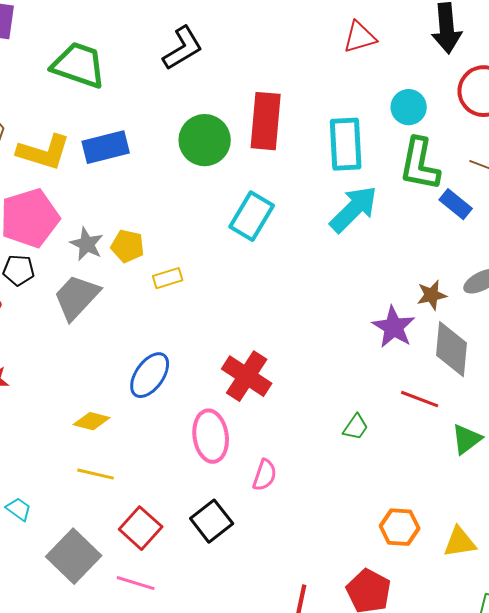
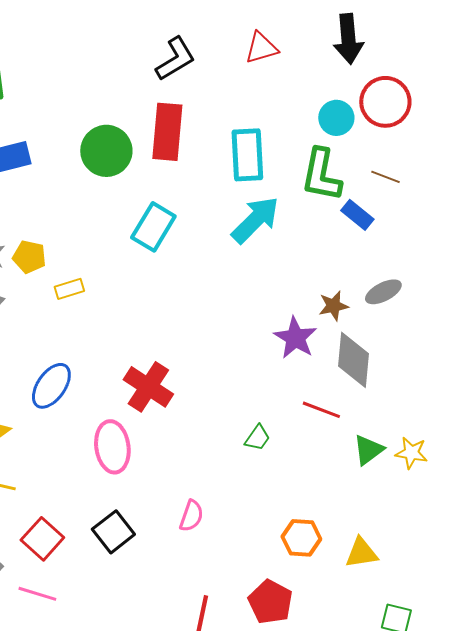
black L-shape: (183, 48) -> (175, 59), moved
cyan circle: (409, 107) -> (336, 118), moved
pink semicircle: (265, 475) -> (191, 516), moved

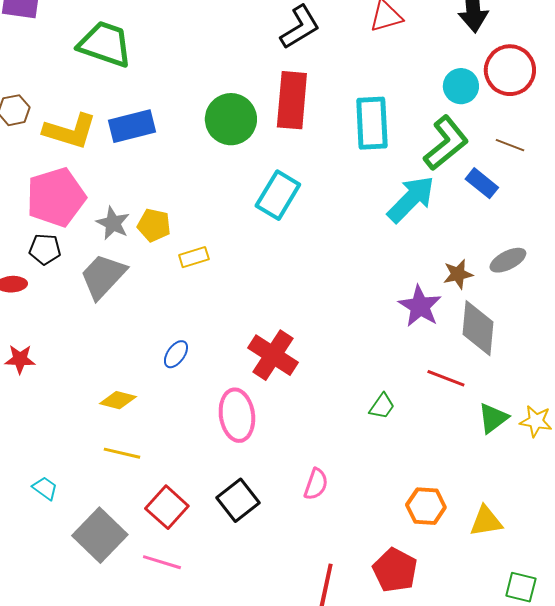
green L-shape: (321, 175) -> (446, 143), turned -140
cyan arrow: (255, 220) -> (411, 199), moved
blue ellipse: (51, 386) -> (176, 354), size x0.6

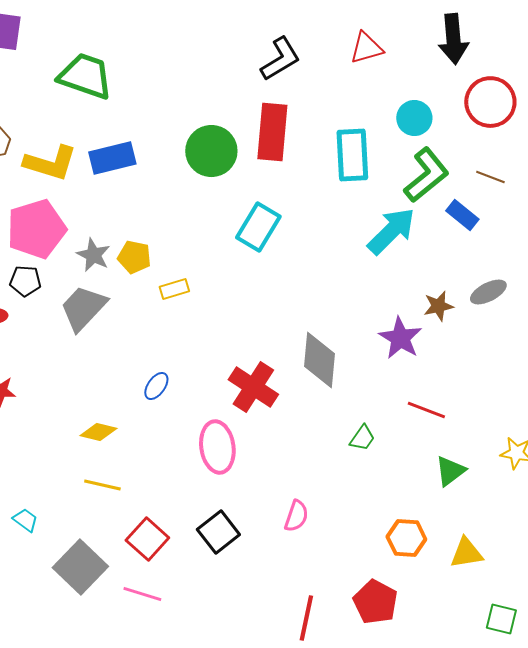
cyan circle: (461, 86) -> (414, 118), moved
gray diamond: (478, 328) -> (319, 360), moved
green triangle: (493, 418) -> (450, 471), moved

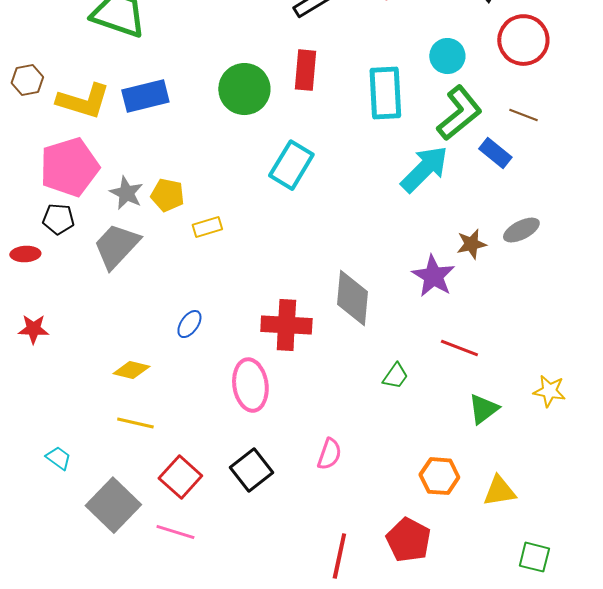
red rectangle: (272, 132) -> (305, 70), size x0.7
red cross: (253, 387) -> (286, 325), turned -30

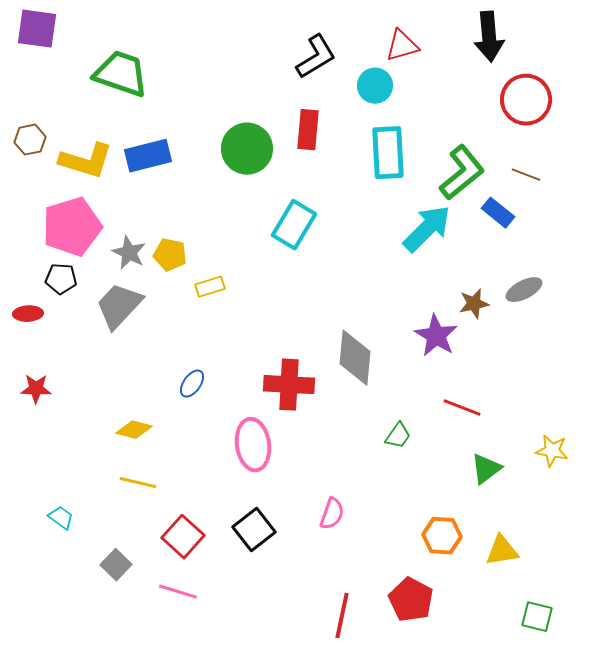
cyan circle: (447, 56) -> (375, 86), moved
gray square: (113, 505) -> (116, 565), size x0.6

